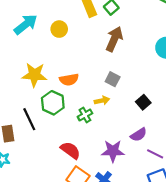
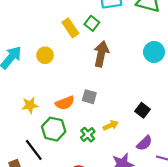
yellow star: (34, 75) -> (30, 105), size x0.7
gray square: (113, 79) -> (89, 97), moved
yellow arrow: (102, 100) -> (111, 125), moved

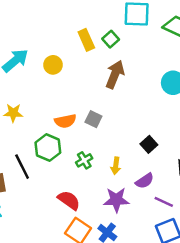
yellow star: (30, 105) -> (13, 113), moved
yellow arrow: (111, 125) -> (116, 166), moved, turned 112

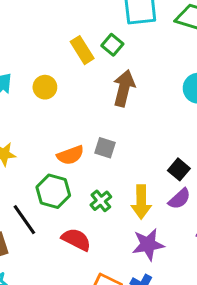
yellow arrow: (116, 166) -> (141, 202), size x1.5
purple semicircle: (145, 181) -> (179, 199), moved
red semicircle: (69, 200) -> (76, 239), moved

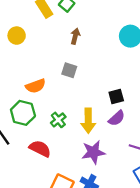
brown arrow: (124, 88) -> (75, 36), size x0.6
gray square: (105, 148) -> (69, 70), moved
black square: (179, 169) -> (116, 96), turned 35

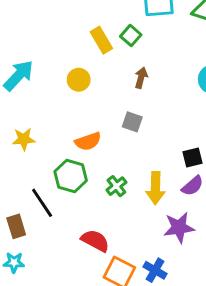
yellow circle: (17, 36) -> (79, 80), moved
red semicircle: (40, 149) -> (95, 241), moved
purple star: (93, 152) -> (179, 227), moved

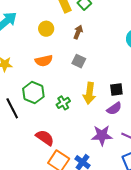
brown arrow: (141, 78) -> (78, 32), moved
orange semicircle: (88, 141) -> (44, 61), moved
yellow arrow: (155, 188) -> (89, 93), moved

